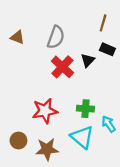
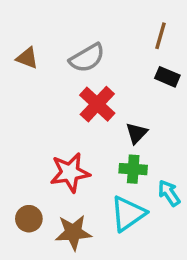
gray semicircle: (56, 37) -> (87, 58), turned 40
black triangle: (88, 60) -> (137, 133), moved
cyan triangle: (82, 137) -> (128, 214), turned 45

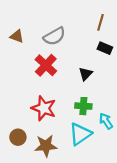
red cross: (97, 104) -> (46, 65), moved
black triangle: (137, 133) -> (86, 74), moved
red star: (70, 173) -> (44, 108), turned 30

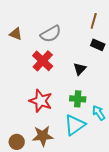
brown circle: (18, 137) -> (17, 142), moved

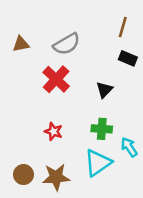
brown triangle: (16, 34) -> (21, 44), turned -32
red star: (41, 101) -> (53, 131), size x0.6
brown circle: (17, 142) -> (23, 175), moved

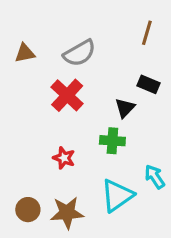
black rectangle: (128, 58) -> (148, 84), moved
green cross: (102, 129) -> (112, 141), moved

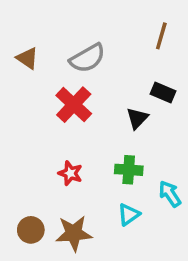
brown triangle: (25, 53) -> (27, 58), turned 45
green cross: (112, 141) -> (129, 170), moved
cyan triangle: (117, 196) -> (129, 214), size x0.6

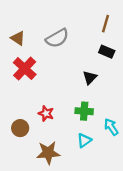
black rectangle: (163, 93) -> (107, 52), moved
red cross: (74, 105) -> (25, 69), moved
brown circle: (31, 230) -> (20, 128), moved

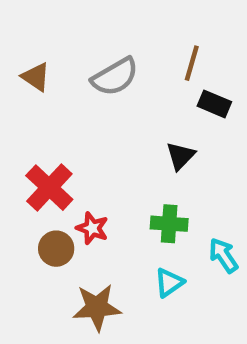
brown line: (106, 24) -> (192, 63), moved
red cross: (25, 69) -> (49, 188), moved
brown circle: (20, 128) -> (56, 249), moved

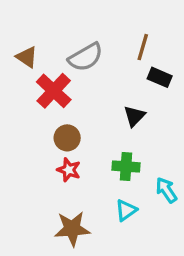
red cross: (49, 188) -> (54, 91), moved
brown circle: (56, 249) -> (67, 138), moved

